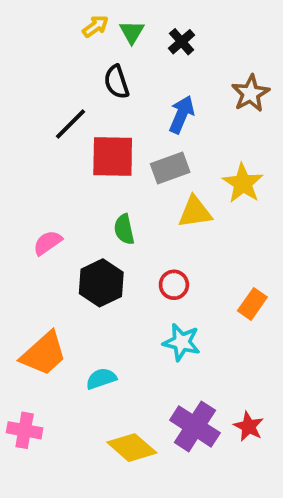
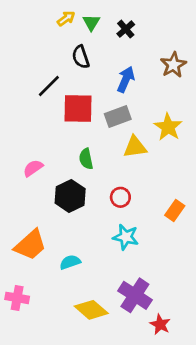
red star: (249, 426) -> (160, 324), moved

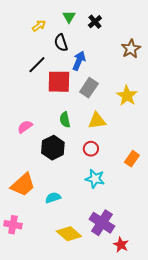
yellow arrow: (66, 18) -> (39, 26), moved
blue arrow: (126, 79) -> (79, 61), moved
gray rectangle: (118, 116) -> (89, 88), turned -36
yellow triangle: (135, 147) -> (97, 121), moved

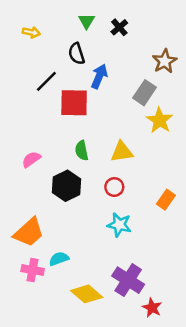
yellow arrow: (39, 26) -> (31, 32), moved, turned 48
gray rectangle: (89, 88) -> (144, 93), moved
cyan semicircle: (53, 198) -> (59, 259), moved
pink cross: (13, 225) -> (33, 270), moved

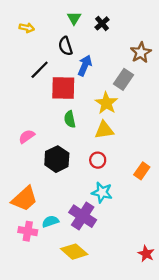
yellow star: (160, 120) -> (106, 103), moved
green semicircle: (82, 151) -> (70, 119), moved
purple cross: (128, 280) -> (83, 216), moved
red star: (152, 308) -> (146, 254), moved

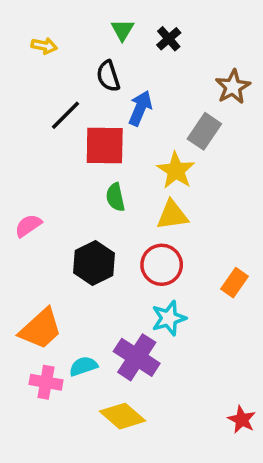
pink semicircle: (27, 136) -> (28, 226), moved
red circle: (98, 160) -> (162, 265), size x1.5
cyan star: (102, 192) -> (169, 318), turned -30

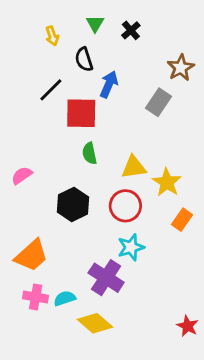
yellow arrow: (44, 46) -> (52, 36), moved, turned 60
yellow star: (176, 170) -> (167, 182), moved
cyan semicircle: (83, 366) -> (65, 298), moved

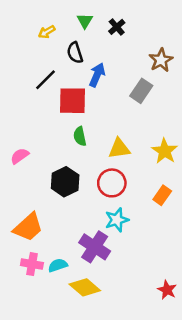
yellow arrow: (52, 36) -> (47, 32), turned 77
yellow star: (167, 182) -> (165, 151), moved

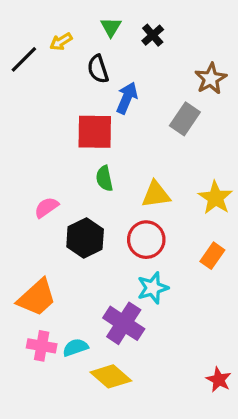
black line: (45, 80) -> (24, 59), moved
pink semicircle: (20, 156) -> (46, 207), moved

